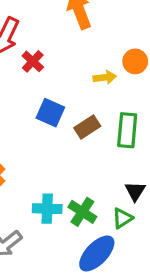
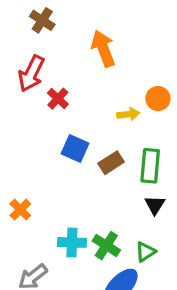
black triangle: (135, 191) -> (155, 205), moved

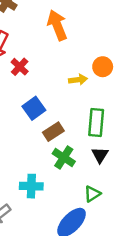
blue square: (75, 149) -> (34, 108), turned 30
brown rectangle: (111, 163) -> (53, 132), moved
green cross: (106, 246) -> (64, 158), moved

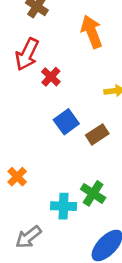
brown rectangle: (53, 132) -> (97, 134), moved
green cross: (64, 158) -> (93, 193), moved

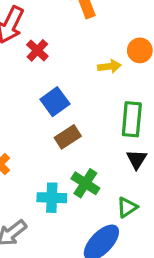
brown rectangle: (97, 134) -> (68, 137), moved

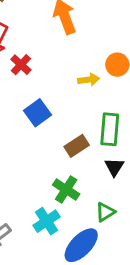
brown rectangle: (68, 137) -> (77, 146), moved
cyan cross: (52, 198) -> (47, 221), moved, turned -36

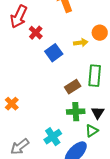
blue square: (38, 113) -> (54, 53), moved
black triangle: (114, 167) -> (98, 113), moved
green cross: (66, 190) -> (76, 112), moved, turned -36

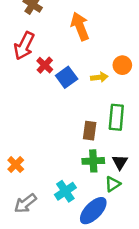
blue square: (54, 53) -> (67, 77), moved
brown rectangle: (73, 87) -> (90, 131), turned -49
orange cross: (12, 104) -> (16, 165), moved

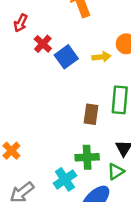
red arrow: (24, 46) -> (21, 23), size x0.6
green cross: (93, 161) -> (87, 157), moved

